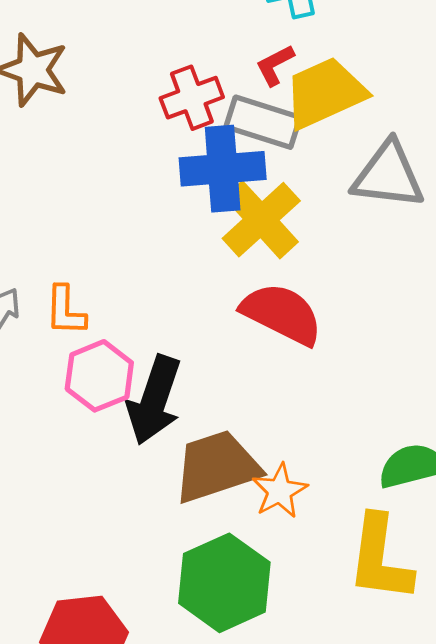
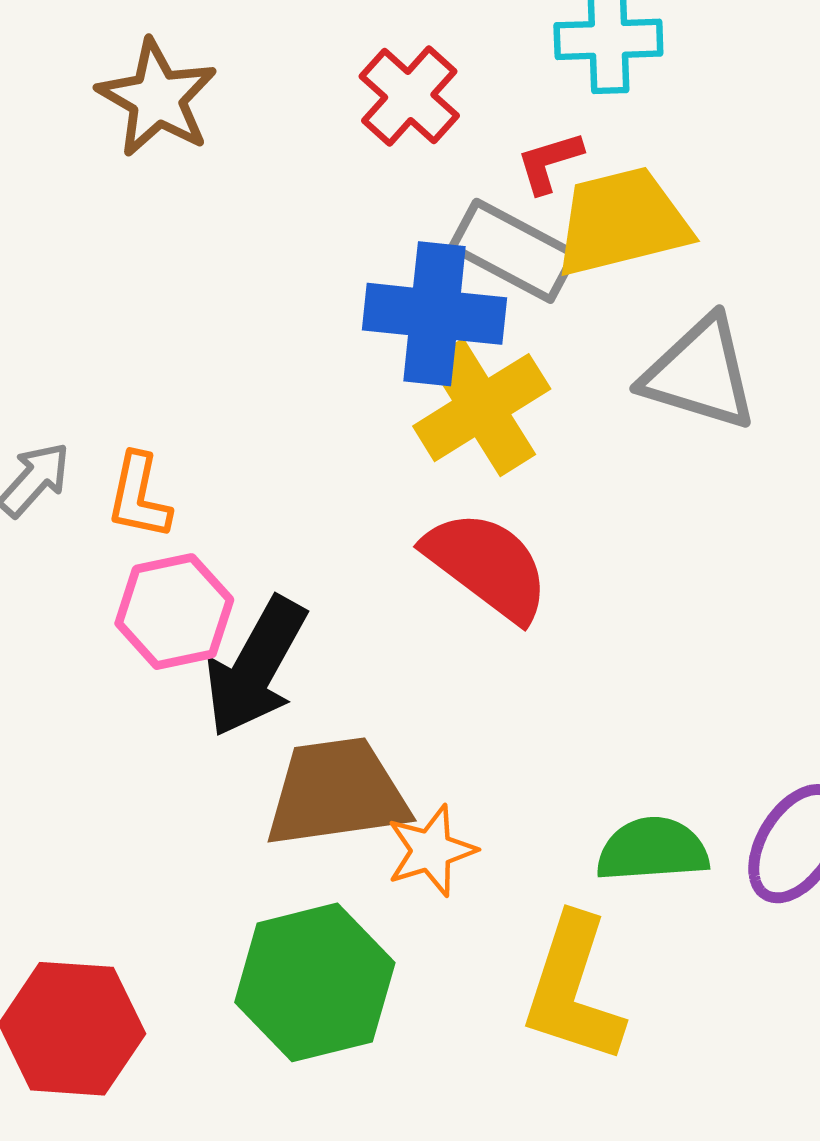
red cross: (192, 98) -> (409, 96), moved, turned -38

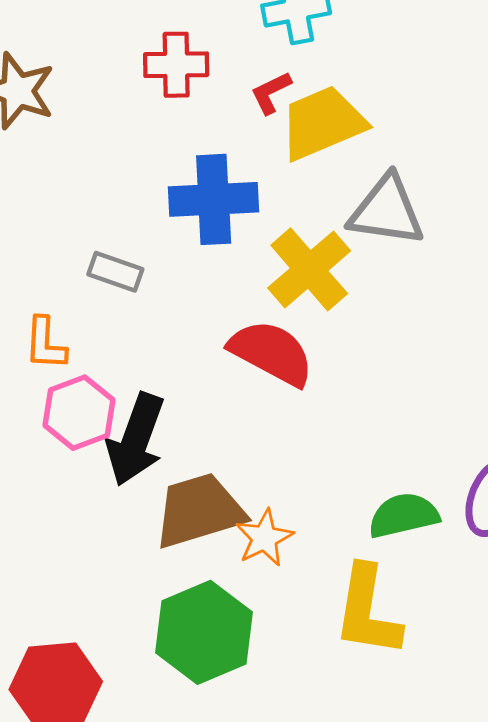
red cross: (409, 96) -> (176, 65), turned -34
gray rectangle: (513, 251) -> (115, 272), moved, size x0.7
yellow cross: (482, 408) -> (309, 269), moved

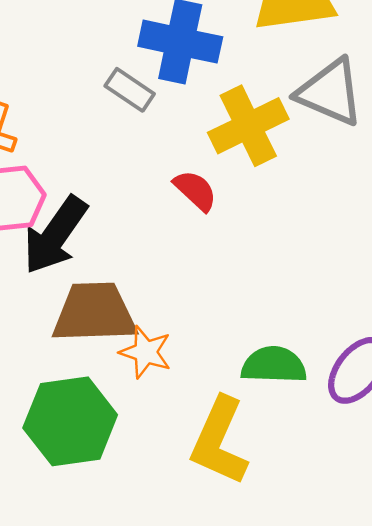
gray rectangle: (115, 272) -> (130, 90), moved
red semicircle: (271, 353) -> (195, 190), size x0.6
orange star: (264, 538) -> (146, 352), turned 30

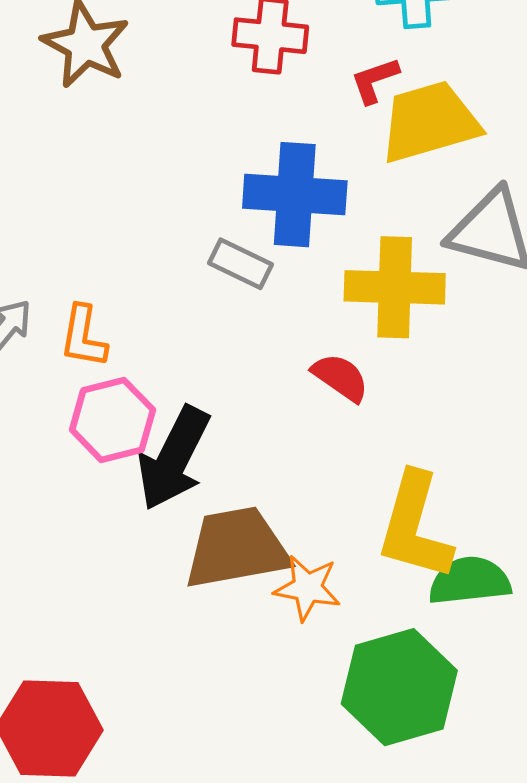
yellow cross: (248, 126) -> (395, 287), turned 36
green hexagon: (70, 421) -> (399, 687), moved
yellow L-shape: (219, 441) -> (415, 526), moved

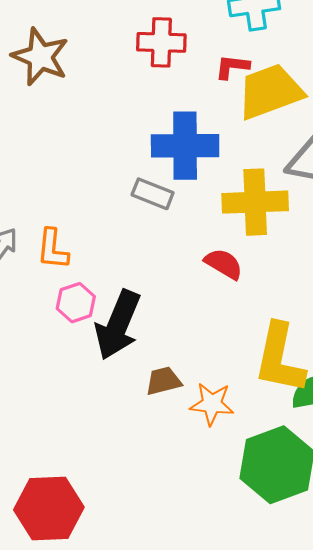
red L-shape: (375, 80) -> (232, 67), turned 30
pink hexagon: (113, 420) -> (76, 303), size x0.7
brown trapezoid: (237, 548) -> (163, 381), size x0.5

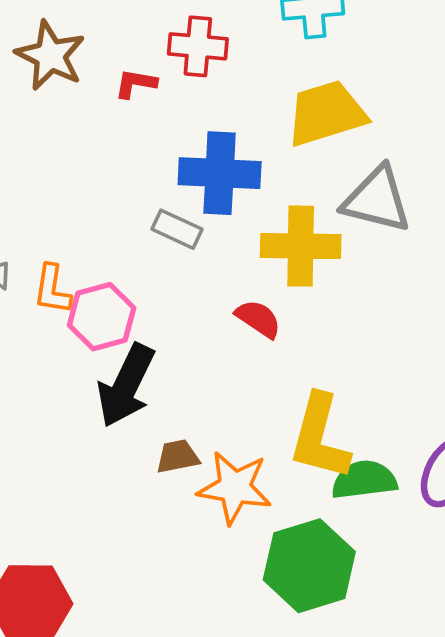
red L-shape: (232, 67) -> (136, 84), moved
pink hexagon: (76, 303) -> (102, 317), moved, size x1.4
orange star: (212, 404) -> (235, 488), size x1.4

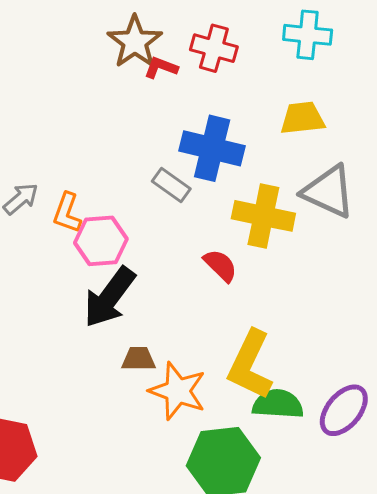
brown star: (50, 56) -> (135, 42), moved
yellow trapezoid: (326, 113) -> (302, 118), size x0.7

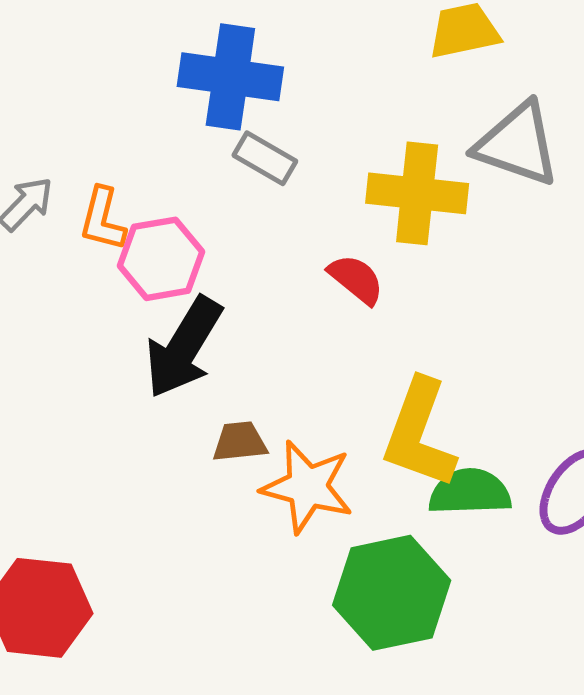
blue cross: (212, 148) -> (230, 77), moved

